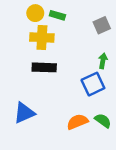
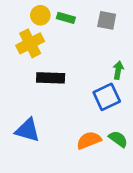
gray square: (102, 25) -> (107, 20), moved, turned 35
yellow cross: (42, 38) -> (30, 43), moved, turned -30
blue triangle: (24, 113) -> (28, 130), turned 40

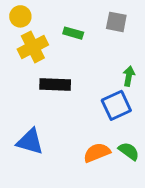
yellow circle: (40, 15) -> (20, 16), moved
green rectangle: (66, 18) -> (73, 33), moved

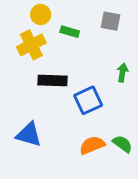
yellow circle: (20, 16) -> (41, 15), moved
blue square: (116, 105) -> (88, 100), moved

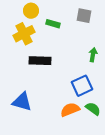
blue square: (88, 100) -> (82, 86), moved

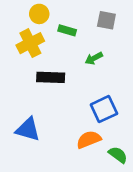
green arrow: (93, 55) -> (94, 58), moved, turned -128
green semicircle: (93, 109) -> (118, 155), moved

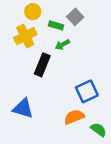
gray square: (106, 20) -> (75, 17), moved, turned 35
green arrow: (94, 58) -> (62, 45), moved
black rectangle: (51, 77) -> (42, 65), turned -70

